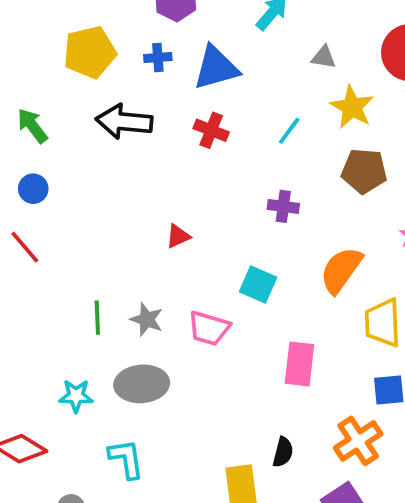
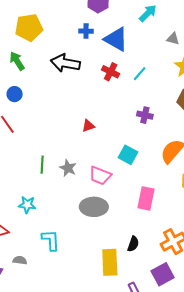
yellow pentagon: (90, 52) -> (29, 28), moved
blue triangle: (216, 68) -> (116, 39), turned 40
cyan line: (289, 131) -> (140, 74), moved
gray ellipse: (142, 384) -> (94, 207), moved

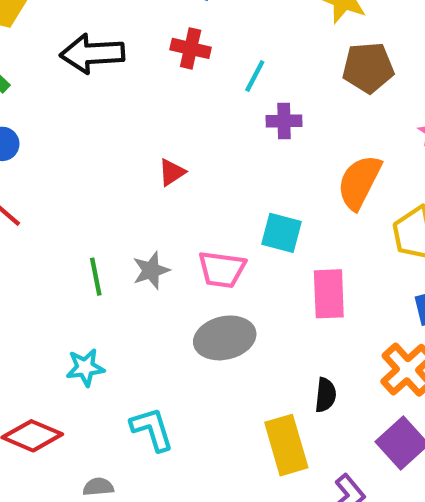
cyan line: (140, 74) -> (255, 76), moved
cyan square: (128, 155) -> (281, 233), moved
gray star: (68, 168) -> (151, 270), turned -30

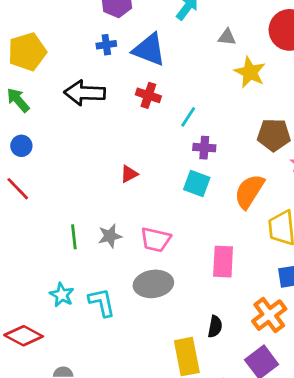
brown pentagon: (368, 68) -> (274, 135), moved
cyan square: (281, 233) -> (197, 184), moved
cyan star: (85, 368) -> (62, 295), turned 30
cyan L-shape: (152, 429) -> (102, 302), moved

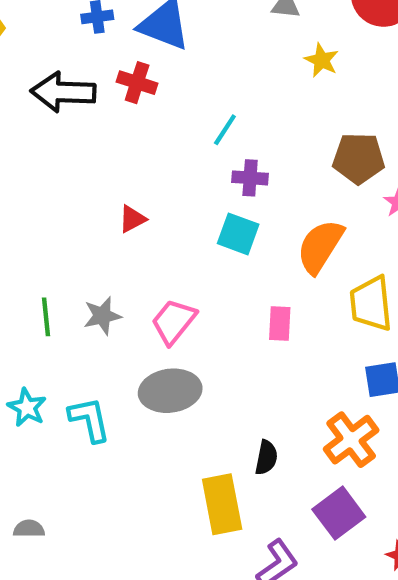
yellow star: (250, 72) -> (322, 60), size x0.7
red cross: (148, 95) -> (137, 83), moved
pink trapezoid: (156, 240) -> (174, 321), turned 116
pink rectangle: (223, 262) -> (280, 324), moved, size x0.7

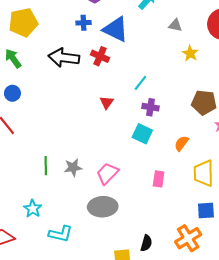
red triangle: (132, 219) -> (107, 102), moved, turned -32
orange semicircle: (320, 246) -> (181, 143), size x0.6
cyan L-shape: (89, 419) -> (61, 234), moved, turned 110

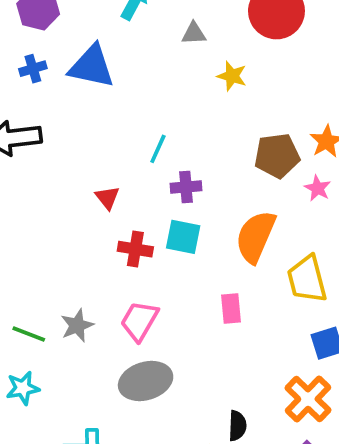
red cross: (100, 56) -> (135, 249), moved
orange semicircle: (181, 143) -> (256, 237), size x1.8
green line: (46, 166) -> (29, 334), turned -54
cyan star: (33, 209) -> (23, 388), moved, turned -30

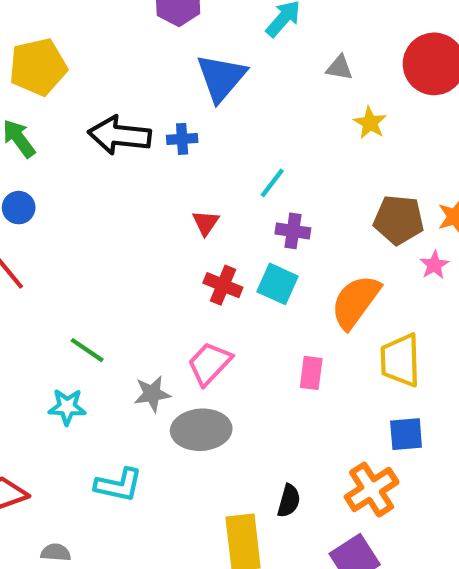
blue triangle: (92, 66) -> (221, 78), turned 45
blue cross: (33, 69) -> (182, 139), moved
gray star: (77, 325) -> (152, 394), moved

